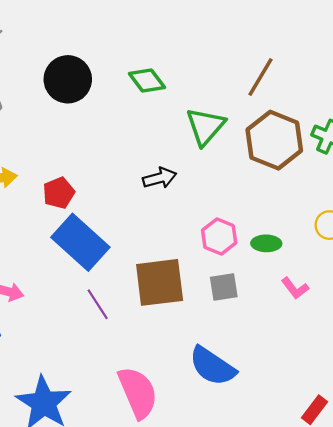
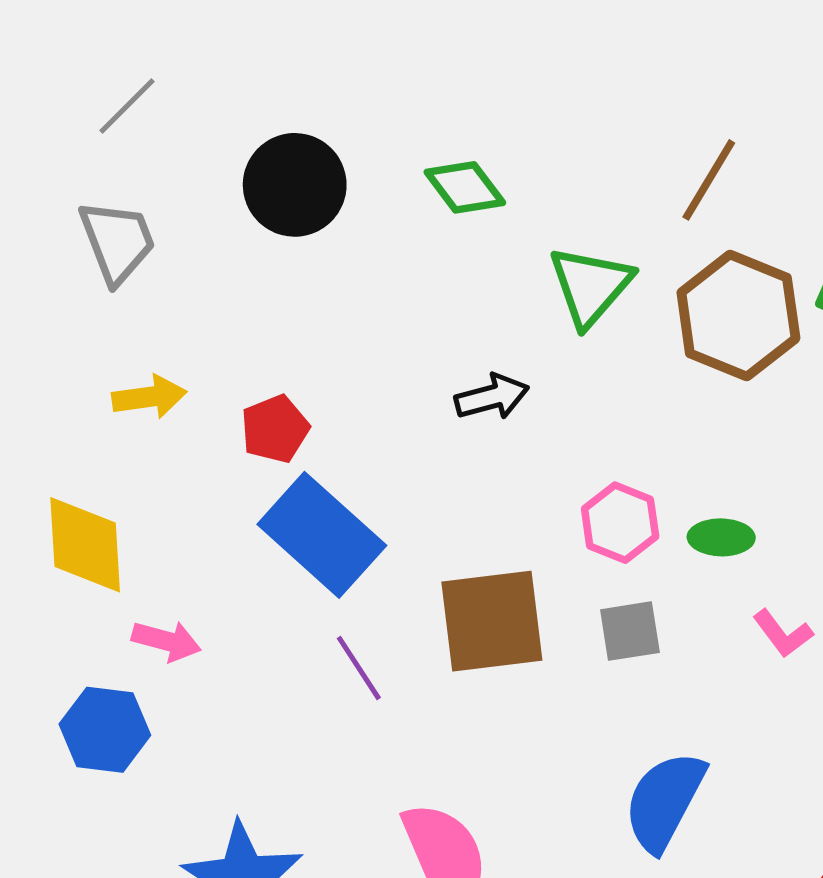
blue semicircle: (212, 366) -> (664, 801), moved, turned 84

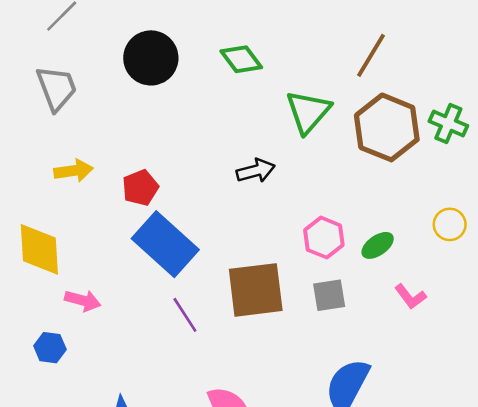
green ellipse: (721, 537) -> (378, 245), turned -36
blue hexagon: (105, 730) -> (50, 348), size x0.7

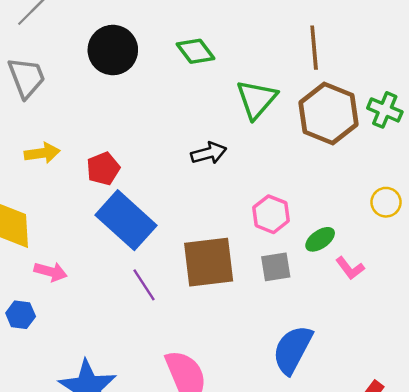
brown line: (371, 55) -> (314, 48), turned -36
green ellipse: (378, 245) -> (320, 239), moved

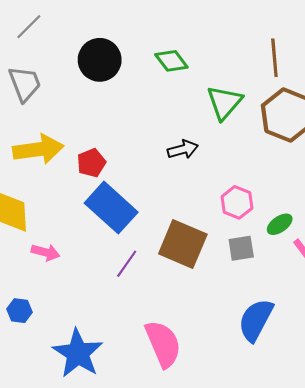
yellow arrow: (42, 153) -> (38, 149), size x1.6
brown square: (209, 262) -> (183, 244), turned 30
purple line: (144, 285) -> (127, 264), turned 68
blue hexagon: (21, 315) -> (20, 311), moved

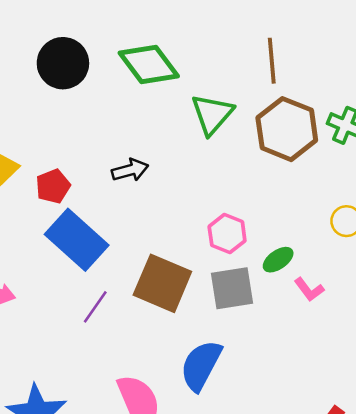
green diamond: (171, 61) -> (149, 64), size x1.5
black arrow: (183, 149) -> (130, 170), moved
gray square: (241, 248) -> (232, 288), size x1.4
blue semicircle: (256, 320) -> (201, 365), moved

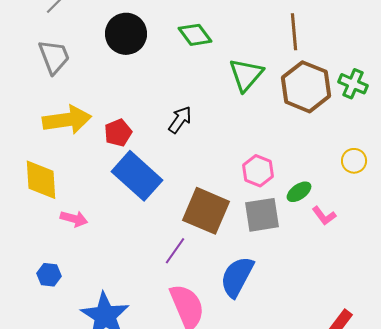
green diamond: (149, 64) -> (195, 35), size x0.7
black arrow: (130, 170) -> (180, 120), turned -40
purple line: (95, 307) -> (175, 251), moved

